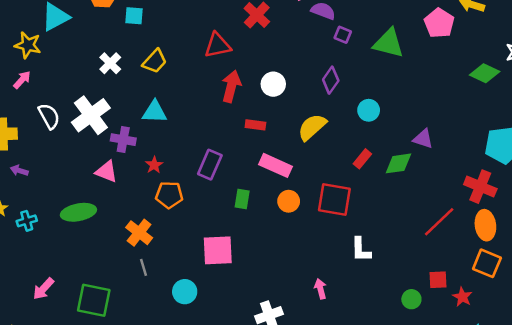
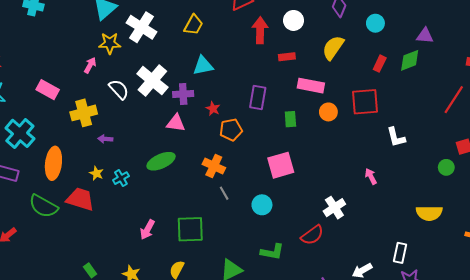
yellow star: (28, 45) -> (110, 43), moved
white cross: (110, 63) -> (141, 27), moved, size x1.6

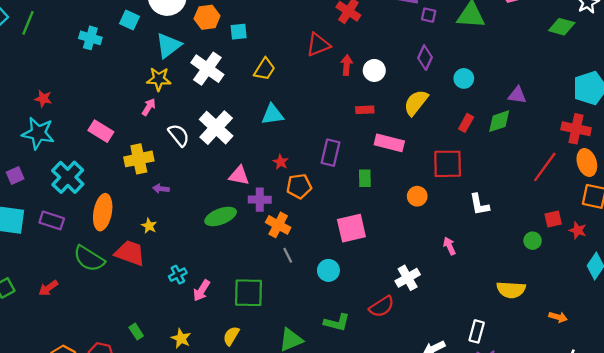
red arrow: (260, 30) -> (347, 65), moved, size x0.7
yellow star: (110, 43) -> (159, 79), moved
purple cross: (183, 94) -> (260, 200), moved
orange circle: (328, 112) -> (417, 196), moved
cyan cross: (121, 178) -> (178, 275), moved

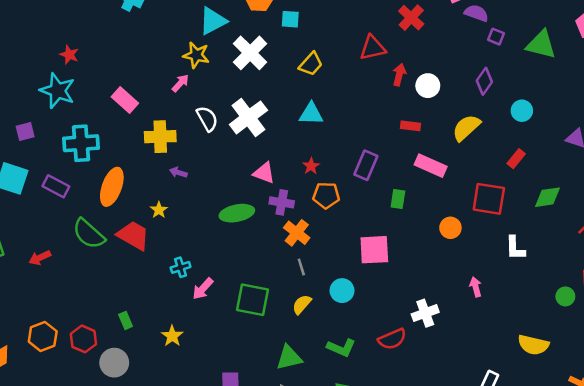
green diamond: (499, 121) -> (548, 197), moved
cyan cross: (68, 177) -> (81, 143), turned 32
yellow semicircle: (231, 336) -> (302, 304), moved

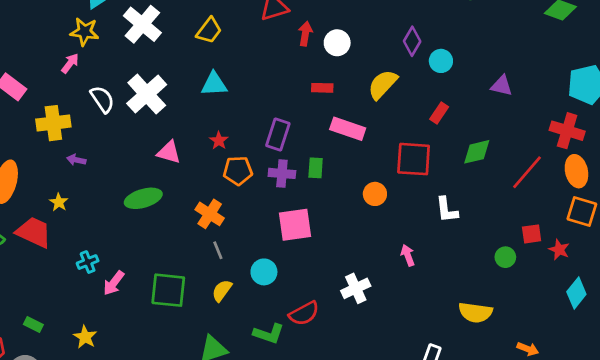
purple diamond: (484, 81) -> (412, 41), moved
purple cross: (282, 202) -> (282, 173), moved
green rectangle: (126, 320) -> (33, 324), turned -35
red semicircle: (392, 339) -> (304, 313), moved

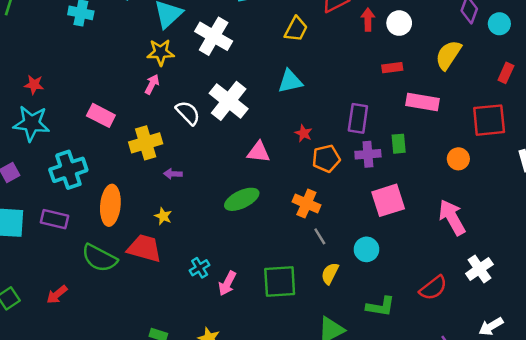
yellow trapezoid: (209, 30) -> (296, 29), moved
pink arrow: (408, 255) -> (452, 217), moved, size x1.8
white cross: (356, 288) -> (479, 269), moved
red semicircle: (304, 313) -> (433, 288), moved

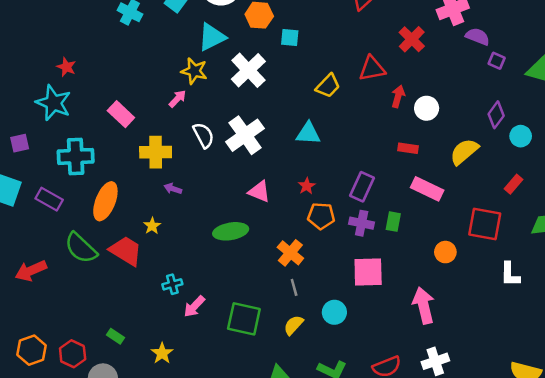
red arrow: (57, 295) -> (31, 271), size x1.4

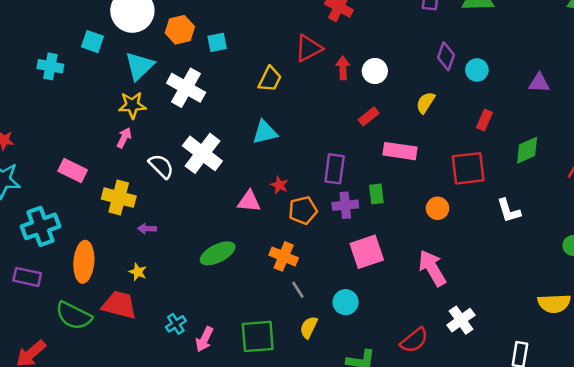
red rectangle: (408, 148) -> (369, 116), turned -30
yellow cross: (156, 152) -> (119, 198), turned 32
yellow semicircle: (464, 152) -> (425, 103), size x0.7
pink triangle: (259, 191) -> (249, 201), moved

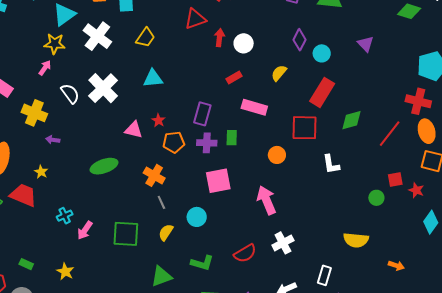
yellow trapezoid: (270, 79) -> (145, 38), moved
purple triangle: (539, 83) -> (366, 44), moved, turned 36
red rectangle: (484, 120) -> (322, 92), size x1.8

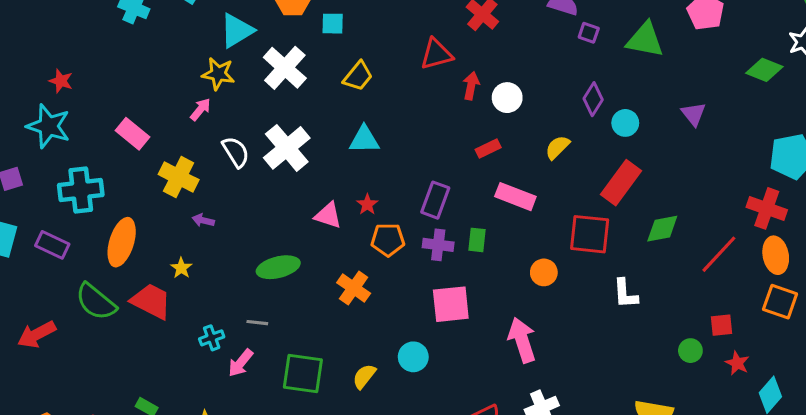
red star: (416, 190) -> (737, 363), moved
gray line: (161, 202) -> (257, 323), moved, turned -64

